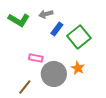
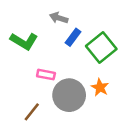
gray arrow: (46, 14) -> (59, 18), turned 32
green L-shape: (19, 20) -> (24, 41), moved

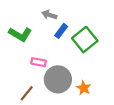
orange star: (100, 87) -> (84, 88), moved

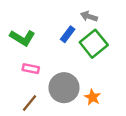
gray arrow: (49, 15) -> (89, 16), moved
pink rectangle: (39, 62) -> (31, 69), moved

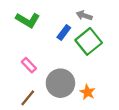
green L-shape: (22, 38) -> (28, 20), moved
pink rectangle: (31, 69) -> (29, 65), turned 35

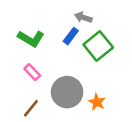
gray arrow: (84, 16) -> (83, 17), moved
green L-shape: (28, 20) -> (31, 39), moved

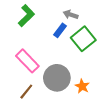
green L-shape: (31, 39) -> (26, 16), moved, turned -75
pink rectangle: (32, 72) -> (27, 61), size x1.6

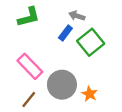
green L-shape: (26, 16) -> (29, 17), turned 30

